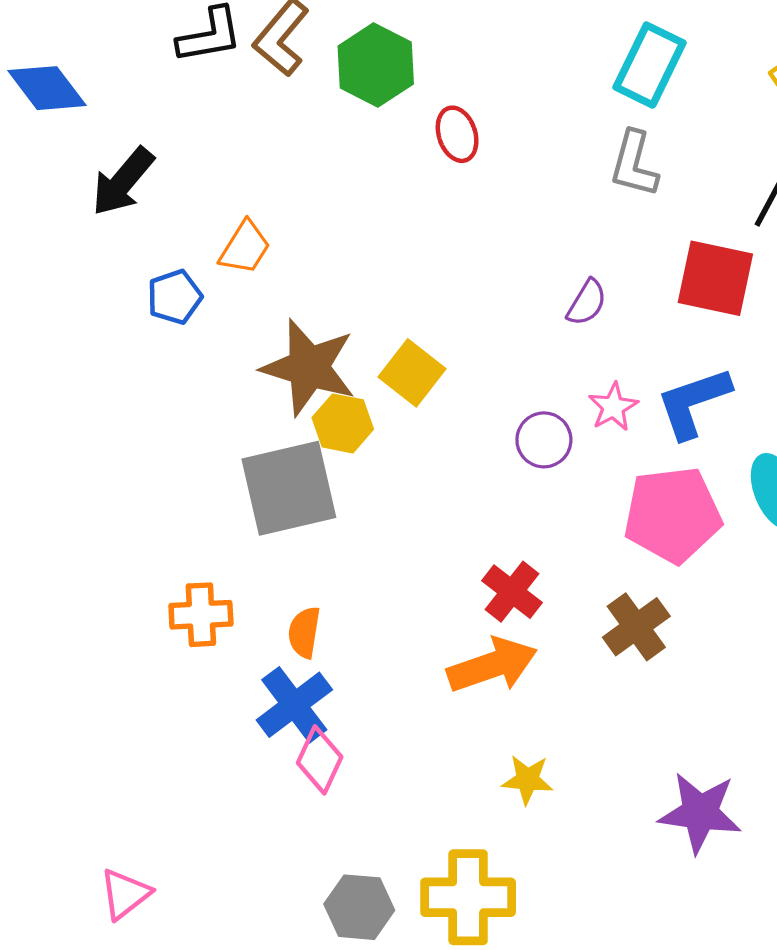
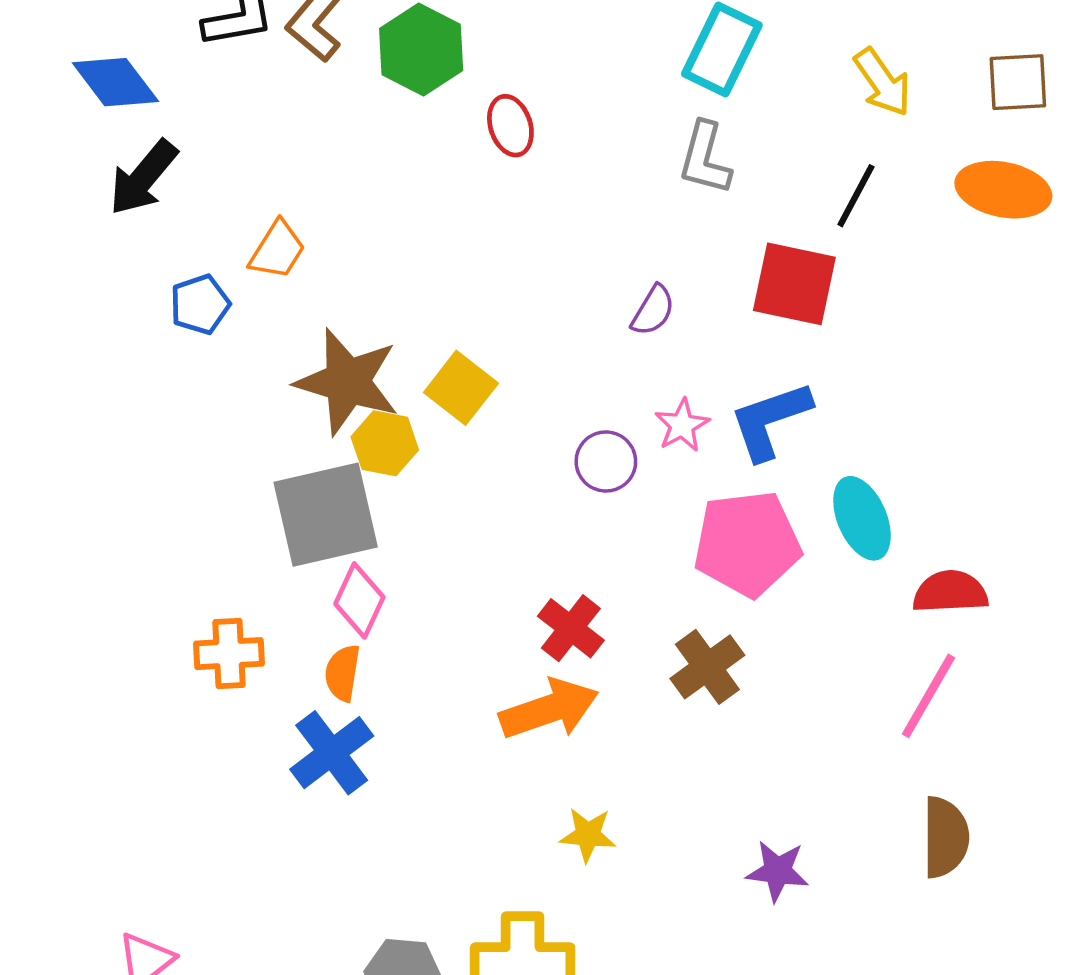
blue diamond: (47, 88) -> (115, 82), moved
pink diamond: (320, 760) -> (359, 600), moved
purple star: (700, 813) -> (777, 871), size x0.7

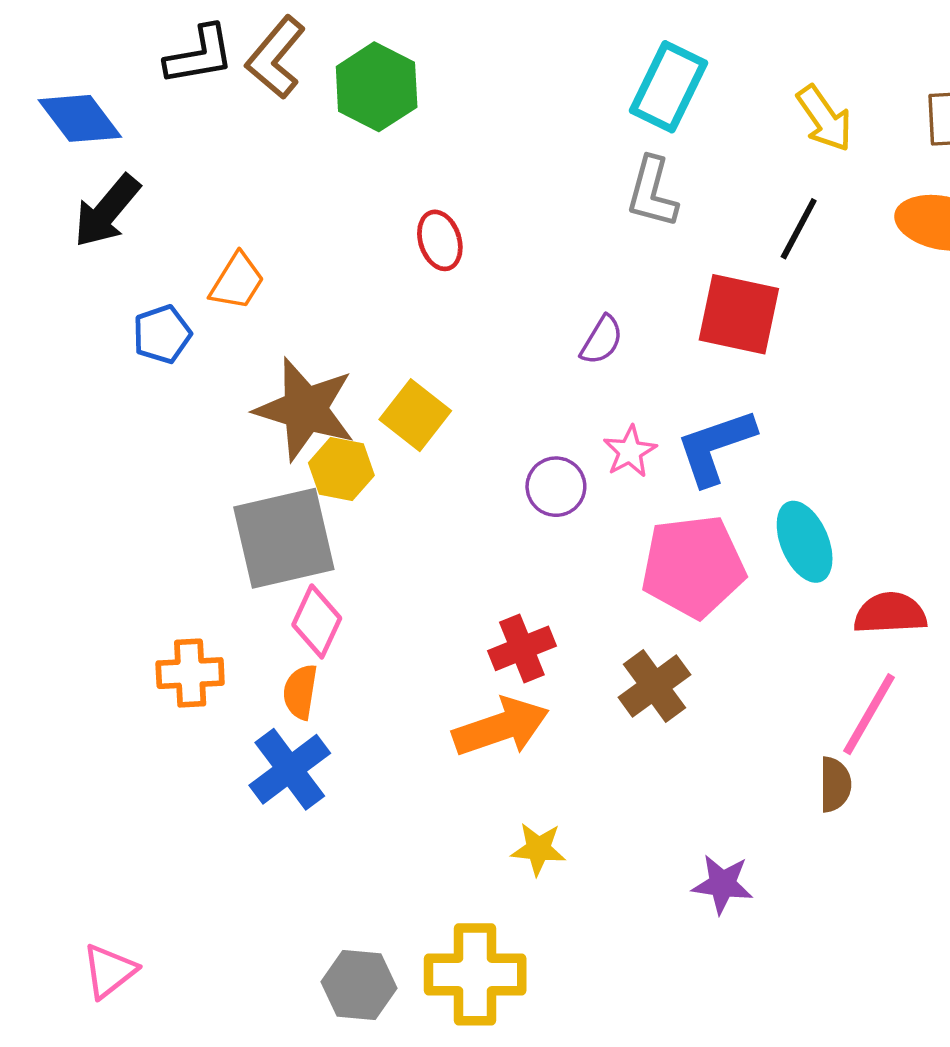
red ellipse: (510, 126) -> (440, 240), moved
red cross: (571, 628) -> (522, 648), turned 30
brown semicircle: (945, 837) -> (835, 784), moved, size x0.7

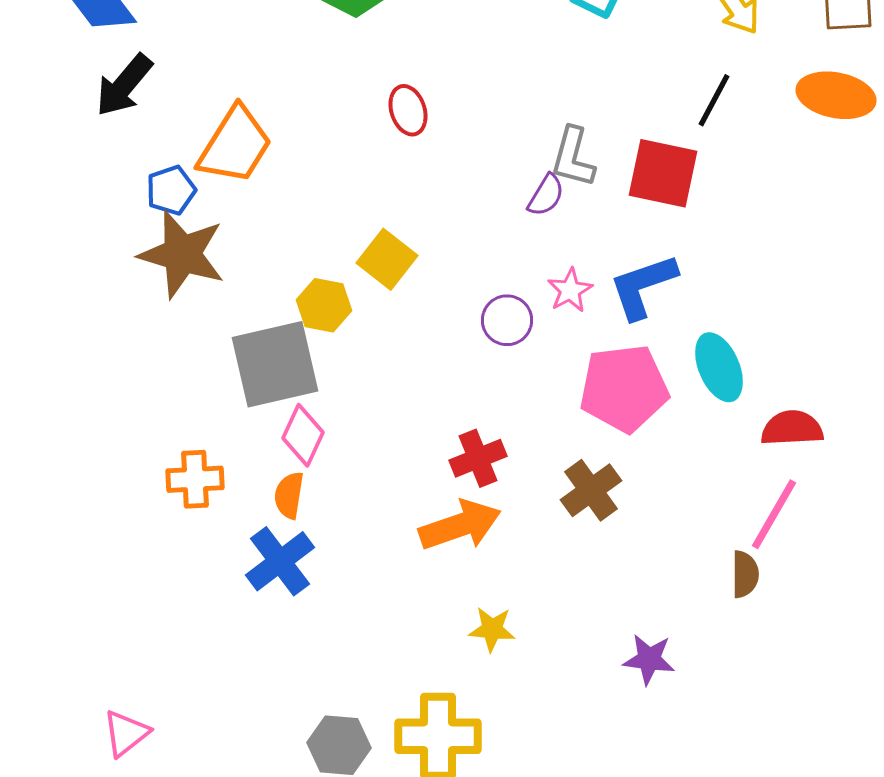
gray L-shape: (652, 192) -> (573, 157), moved
orange trapezoid: (237, 281) -> (235, 145), size x1.6
brown star: (305, 409) -> (182, 254), moved

